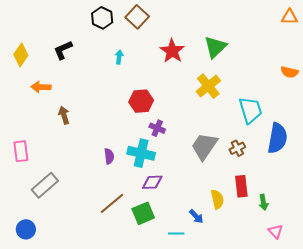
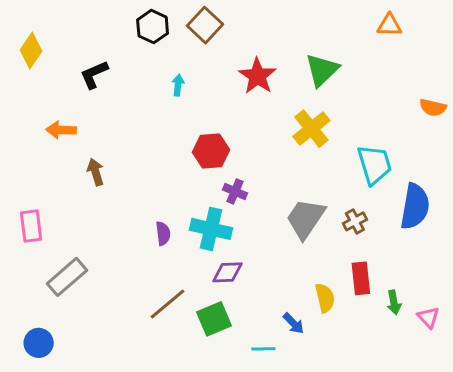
orange triangle: (289, 17) -> (389, 25), moved
yellow diamond: (21, 55) -> (31, 51), moved
pink triangle: (275, 231) -> (428, 317), moved

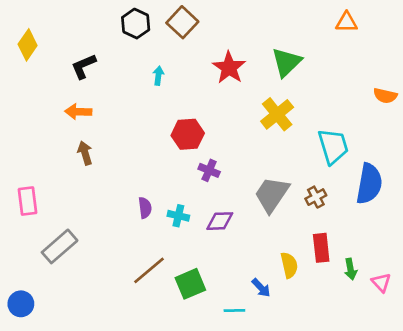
orange arrow: (61, 130) -> (78, 112), moved
cyan cross: (211, 229) -> (178, 216), moved, size x0.6
purple diamond: (227, 272) -> (220, 221), moved
blue circle: (39, 343) -> (21, 304), moved

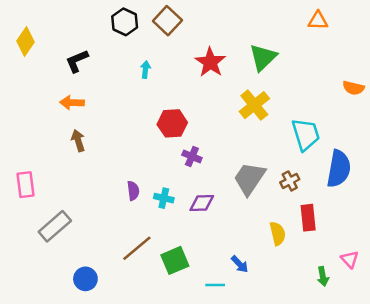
red rectangle: (321, 248) -> (308, 218), moved
yellow semicircle: (289, 265) -> (278, 234), moved
green arrow: (351, 269) -> (323, 276), moved
blue circle: (21, 304) -> (85, 279), moved

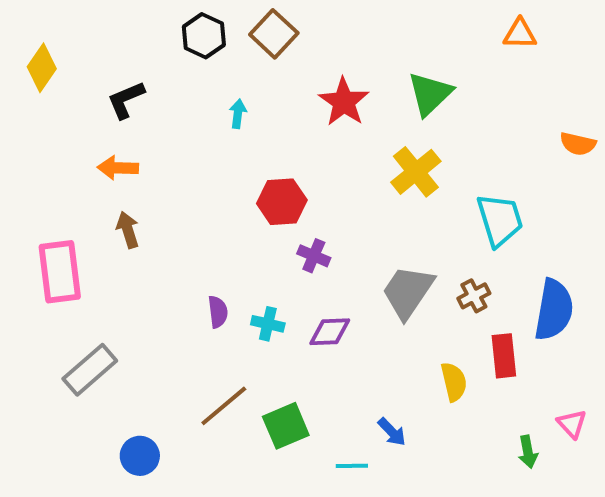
blue semicircle: (339, 169) -> (554, 310), moved
pink rectangle: (25, 185) -> (60, 272), moved, size x1.4

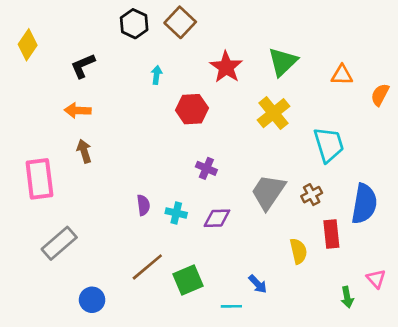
orange triangle: (520, 34) -> (342, 75), moved
orange semicircle: (578, 144) -> (380, 95), turned 105
red hexagon: (282, 202) -> (192, 109), moved

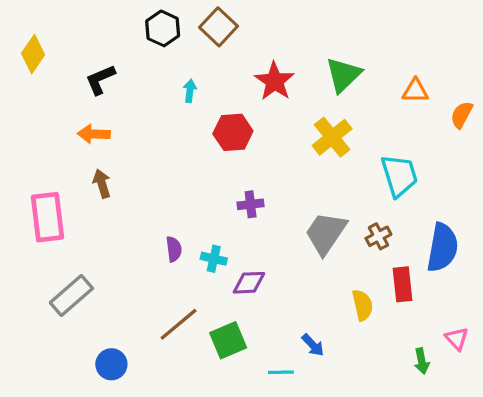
purple cross: (206, 168) -> (251, 204), turned -30
purple diamond: (217, 218) -> (249, 283), moved

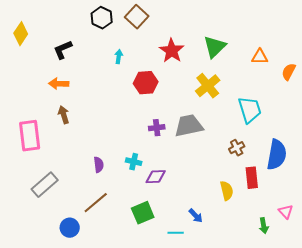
gray trapezoid: (326, 233) -> (189, 126), moved, turned 44
purple semicircle: (174, 249) -> (99, 165), moved
brown line: (179, 324) -> (96, 203), moved

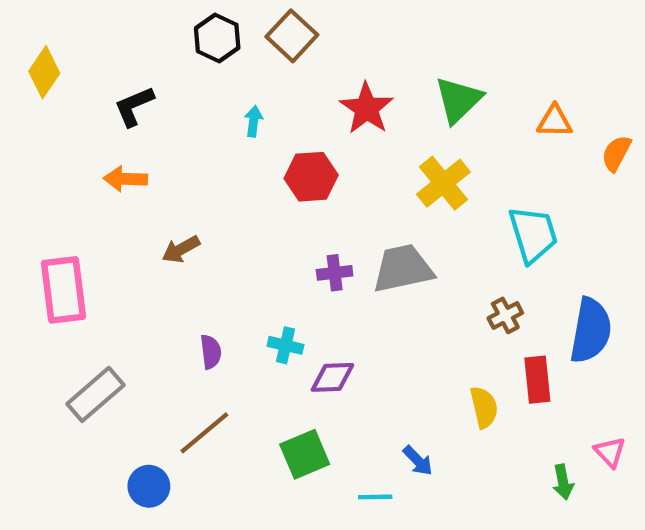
brown arrow: (64, 115) -> (181, 249), moved, turned -102

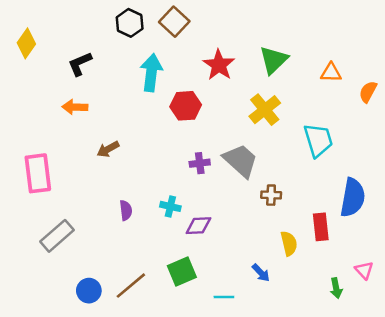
cyan arrow: (253, 121) -> (151, 73), size x2.0
gray trapezoid: (403, 269) -> (241, 161), turned 54
brown cross: (505, 315) -> (271, 195), moved, turned 30
brown line: (204, 433) -> (131, 286), moved
blue arrow: (418, 461) -> (261, 273), moved

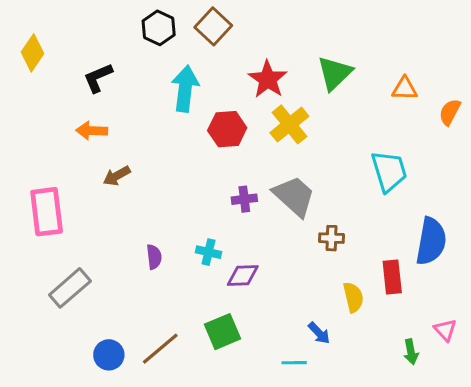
yellow cross: (265, 110) -> (289, 124), moved
brown arrow: (108, 149) -> (117, 176), moved
cyan line: (224, 297) -> (294, 363), moved

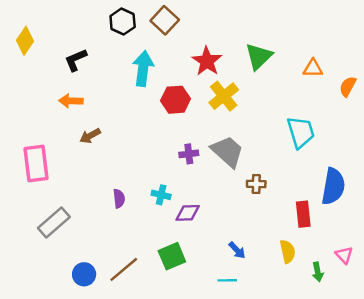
yellow semicircle: (353, 297) -> (288, 251), moved
blue arrow: (319, 333) -> (237, 250), moved

